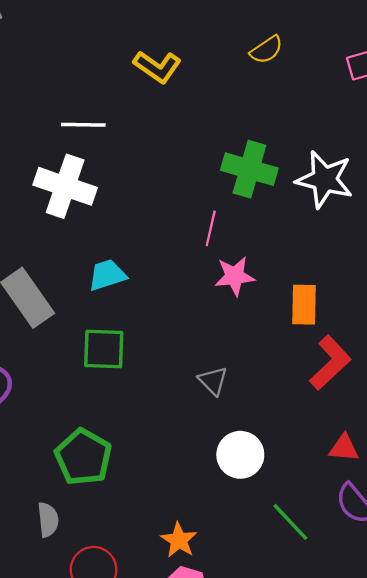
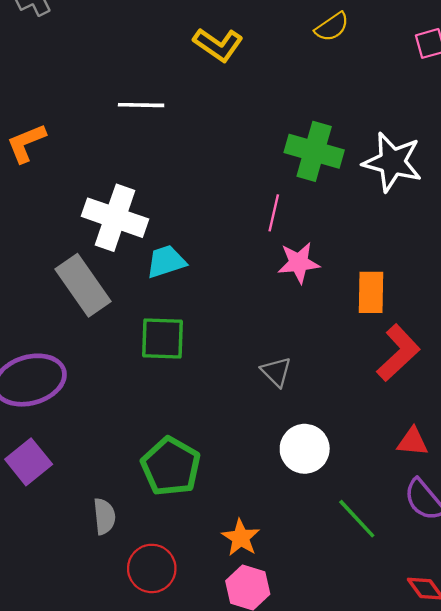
white cross: (65, 186) -> (115, 218), moved
green pentagon: (83, 457) -> (171, 467), moved

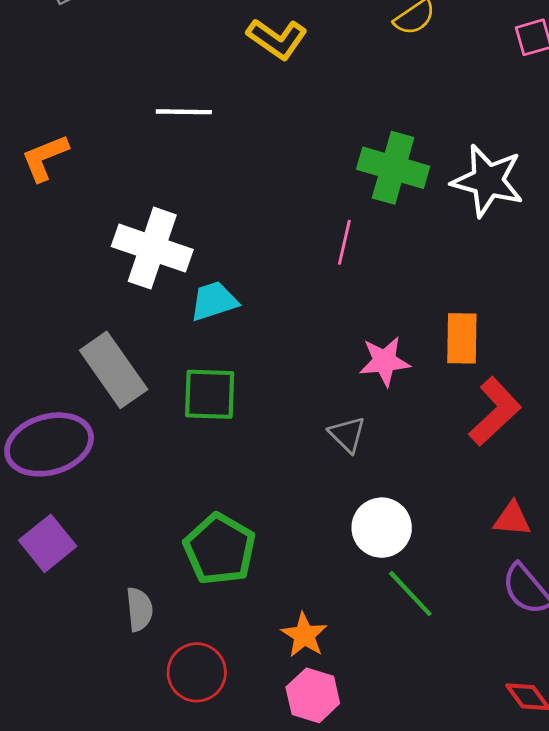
pink star: (299, 263) -> (385, 361), moved
gray rectangle: (83, 285) -> (114, 370), moved
green line: (357, 519) -> (410, 594), moved

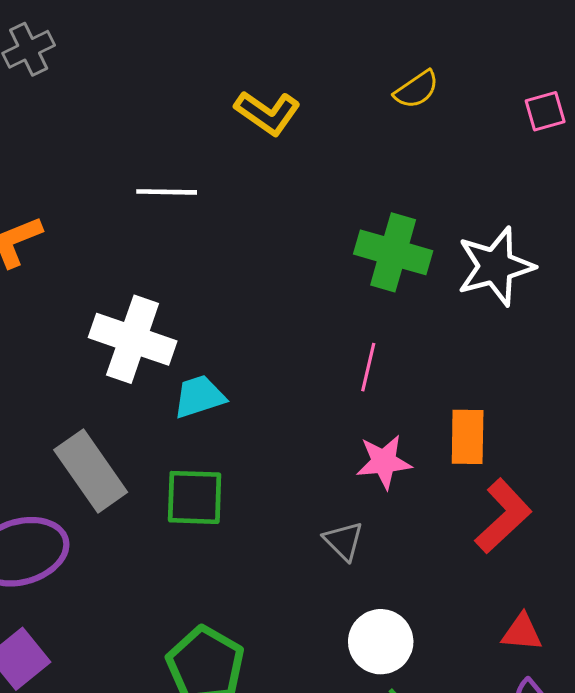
white star: (488, 181) -> (495, 266), turned -30
pink line: (344, 242) -> (368, 367), moved

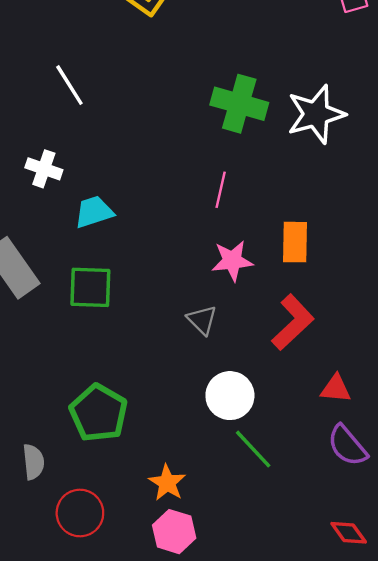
white line: (167, 192) -> (69, 85), moved, turned 57
white cross: (133, 339) -> (44, 169), size x0.6
red L-shape: (503, 516) -> (293, 322), moved

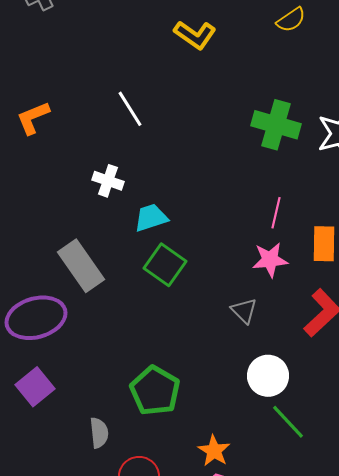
pink line: (221, 190) -> (276, 213), moved
green square: (90, 287) -> (165, 265), moved, turned 33

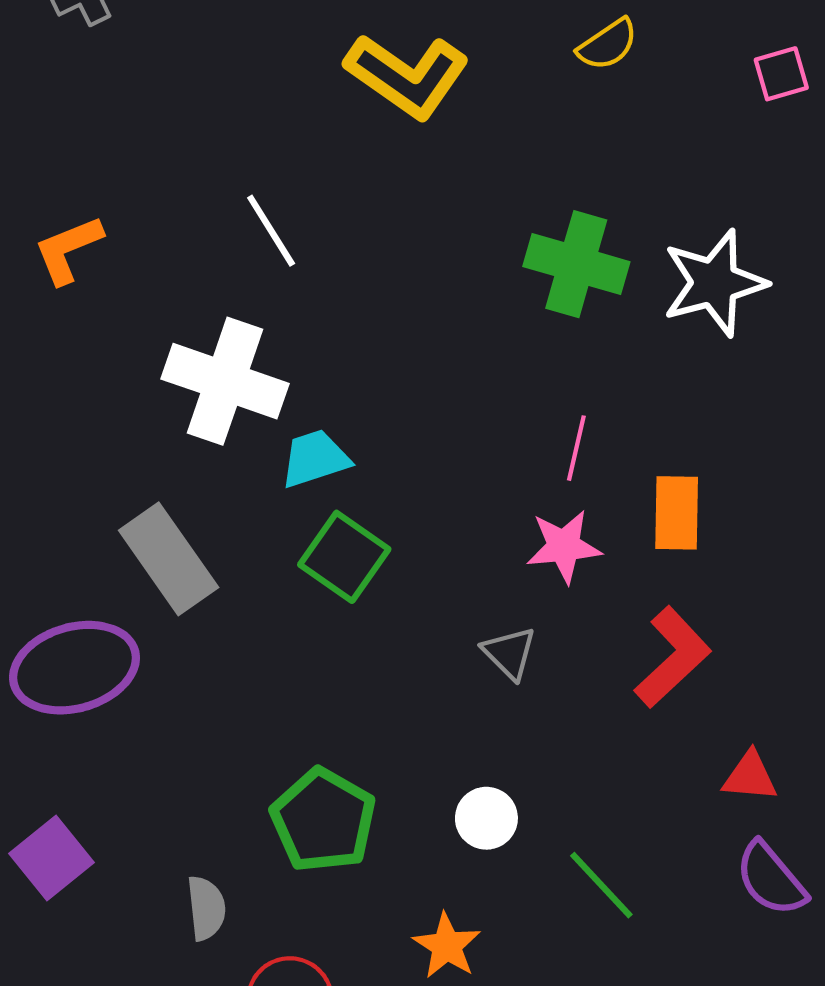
yellow L-shape: (195, 35) -> (407, 76), size x1.4
white cross: (108, 181) -> (225, 381), size x1.8
white circle: (268, 376) -> (486, 818), moved, size x0.7
purple square: (35, 387) -> (51, 858), moved

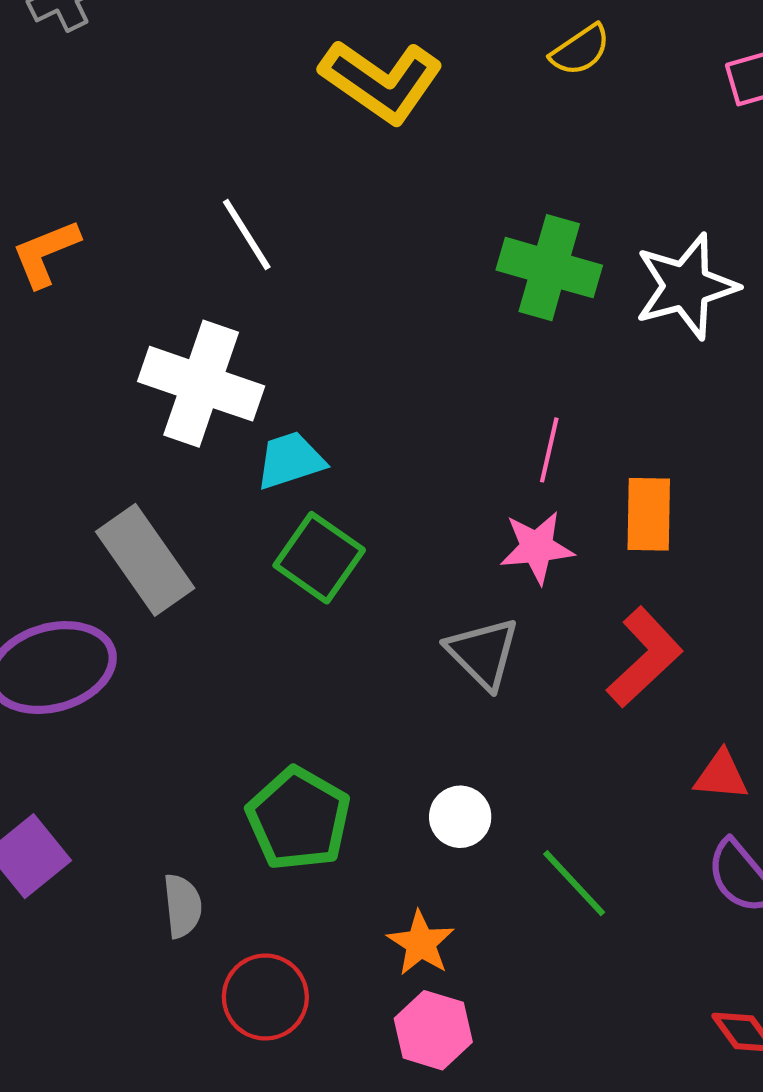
gray triangle: (509, 653) -> (483, 653), size x1.4

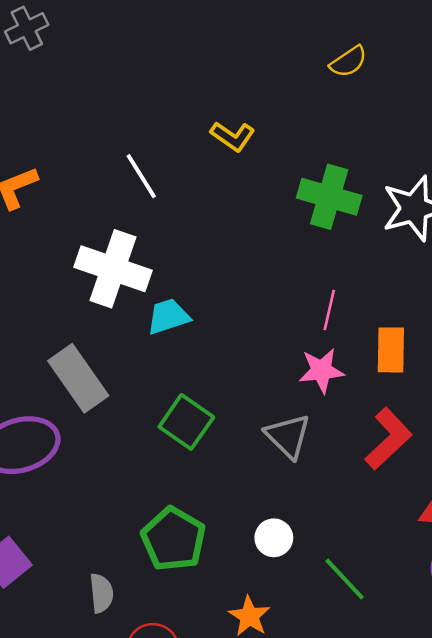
yellow L-shape: (381, 81) -> (233, 136), moved, size x0.6
green square: (319, 558) -> (186, 422), moved

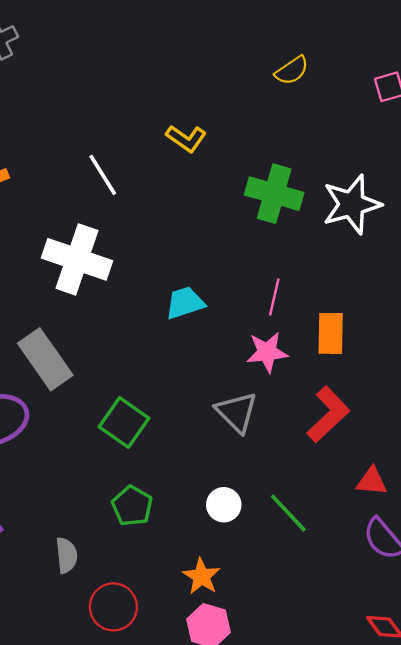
cyan trapezoid: (168, 316) -> (185, 303), moved
green square: (186, 422) -> (124, 423), moved
green pentagon: (173, 539) -> (132, 506), size x0.7
green line: (345, 579) -> (288, 513), moved

